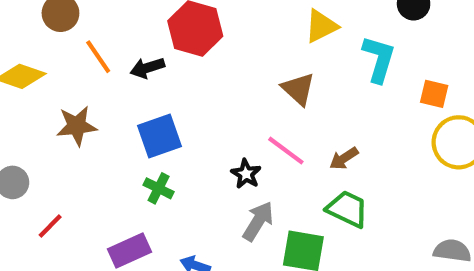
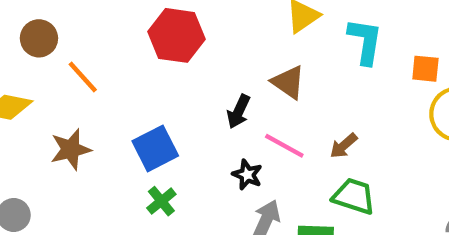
black arrow: (147, 68) -> (239, 111), moved, turned -40
green cross: (159, 188) -> (161, 201), turned 32

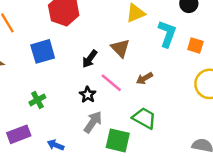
orange square: (425, 69) -> (195, 45), moved
brown arrow: (344, 146) -> (144, 78), moved
blue square: (155, 148) -> (43, 51), moved

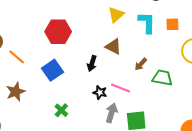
pink line: (111, 83) -> (120, 88), moved
green trapezoid: (144, 118) -> (162, 78), moved

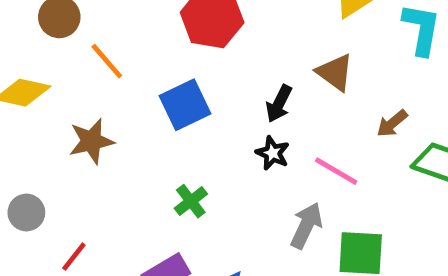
black star: (100, 92) -> (273, 153), moved

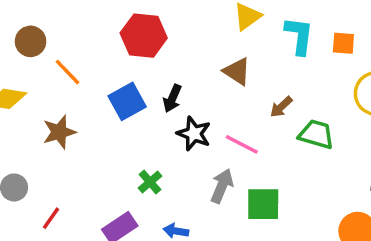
black arrow: (279, 104) -> (172, 98), moved
black star: (273, 153) -> (194, 134), size x1.4
green cross: (191, 201) -> (150, 182), moved

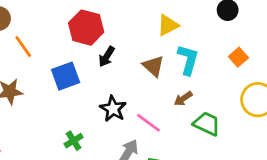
cyan L-shape: (299, 36) -> (188, 60), moved
orange square: (343, 43) -> (238, 57), turned 36
black arrow: (172, 98) -> (107, 57), moved

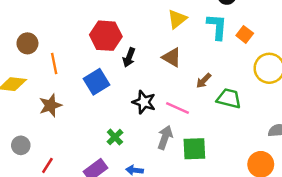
orange line: (23, 47) -> (54, 64), turned 35
cyan L-shape: (188, 60) -> (217, 27), moved

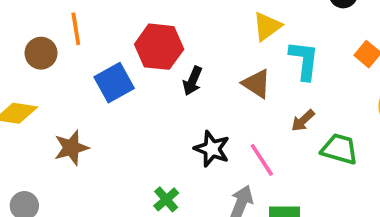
cyan L-shape: (217, 27) -> (304, 60), moved
orange line: (54, 64) -> (76, 29), moved
blue square: (96, 82) -> (114, 83), moved
pink line: (177, 108) -> (262, 160), turned 30

